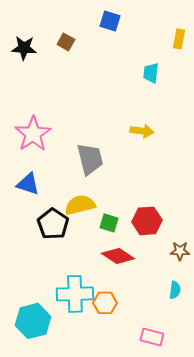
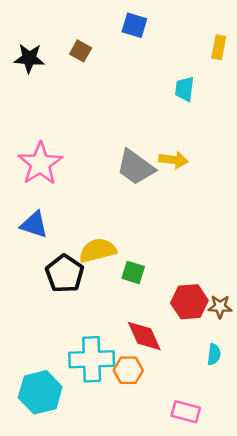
gray trapezoid: (90, 159) -> (136, 167), moved, turned 140
red hexagon: (147, 221) -> (189, 302), moved
red diamond: (118, 256) -> (144, 336), moved, turned 32

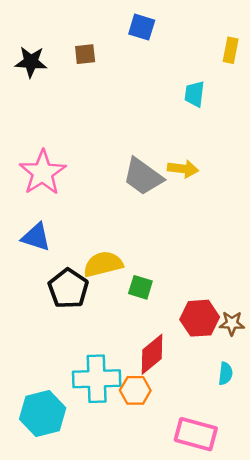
brown square: (81, 51) -> (85, 54), turned -35
red diamond: (144, 336) -> (152, 354), turned 75
pink rectangle: (186, 412) -> (196, 434), size x1.4

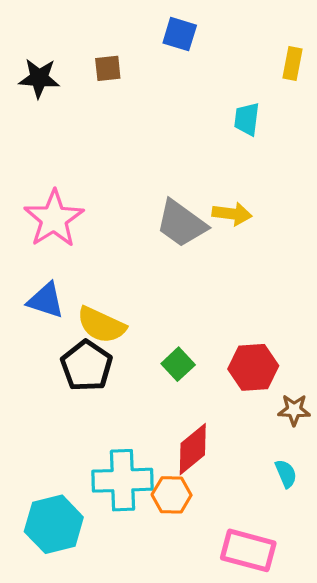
yellow semicircle: (103, 264) -> (101, 325), moved, turned -141
green square: (140, 287) -> (178, 364), turned 30
red hexagon: (200, 318) -> (253, 367), moved
cyan semicircle: (225, 374) -> (286, 474), turned -30

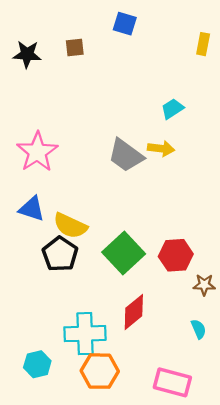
cyan trapezoid: (247, 119) -> (172, 109), moved, turned 50
green square: (178, 364) -> (124, 253), size x1.8
orange hexagon: (172, 495) -> (100, 371), moved, size x1.4
cyan hexagon: (54, 524) -> (37, 364), size x0.7

